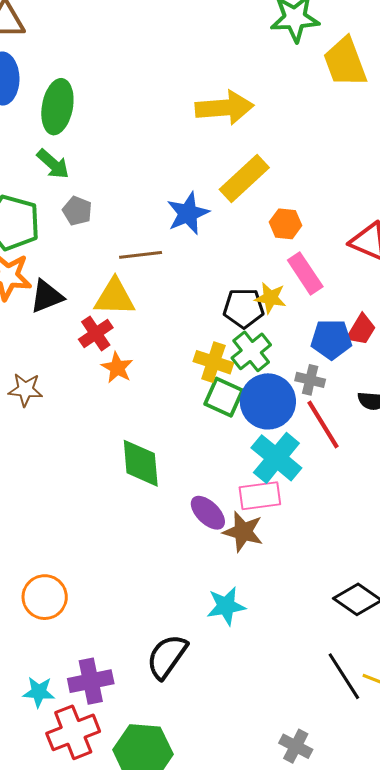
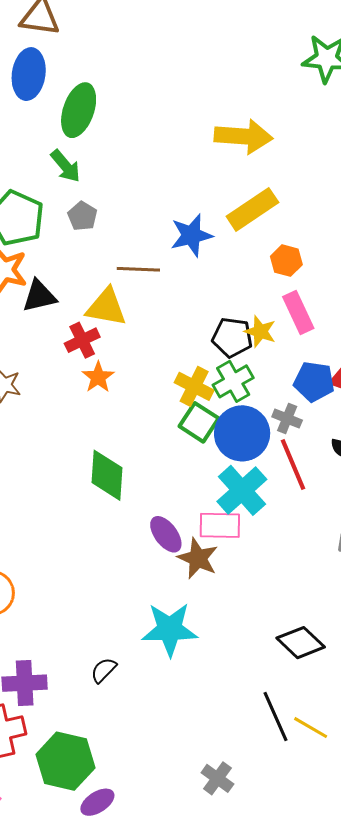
cyan star: (226, 606) -> (170, 629), size x1.4
black semicircle: (167, 656) -> (104, 670), size x0.6

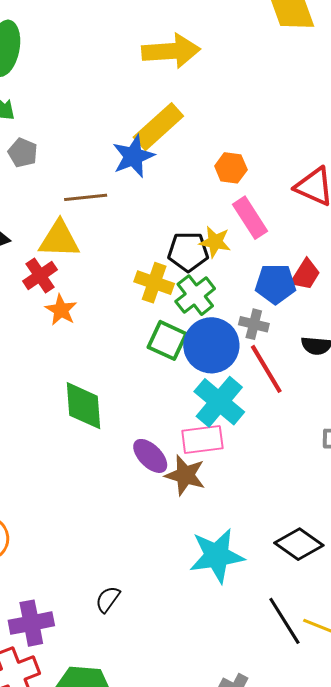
yellow rectangle: (252, 209) -> (158, 127), moved
yellow cross: (194, 386) -> (154, 283), moved
cyan star: (170, 629) -> (217, 556), moved

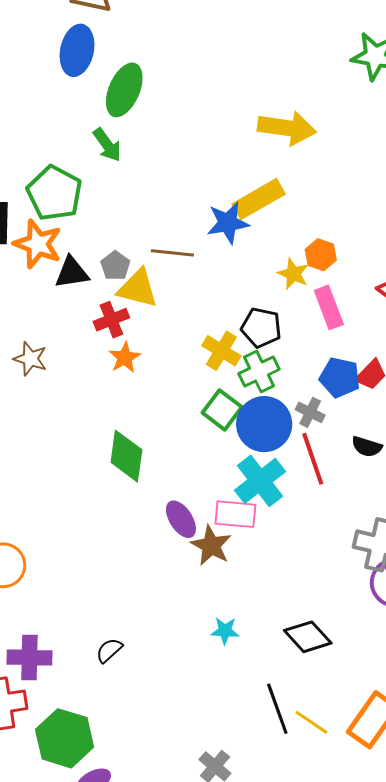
gray pentagon: (23, 153) -> (115, 266), moved
yellow star: (215, 242) -> (293, 274), moved
cyan star: (217, 556) -> (225, 631), size x0.5

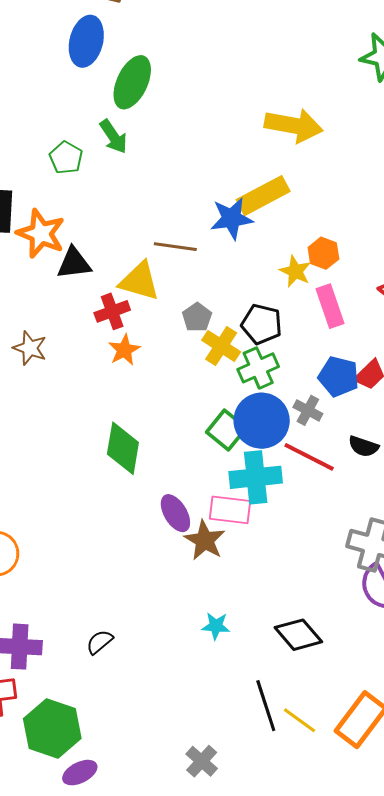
green pentagon: (55, 193) -> (66, 158), moved, size x0.6
gray pentagon: (115, 266) -> (197, 317), moved
green square: (222, 410) -> (226, 430), moved
red line: (313, 459) -> (309, 457), turned -46
cyan cross: (260, 481) -> (256, 477), turned 30

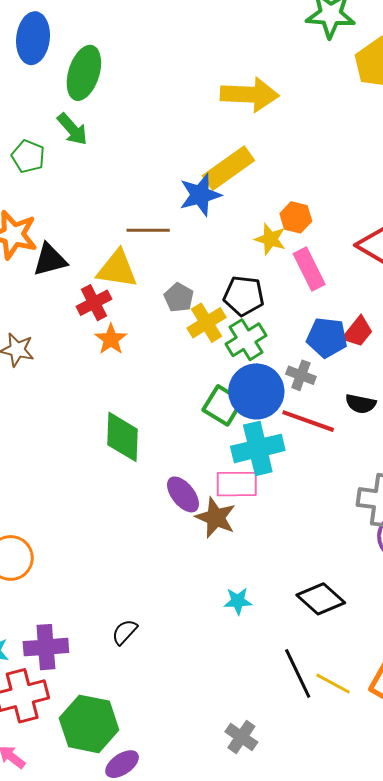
yellow cross: (221, 346) -> (207, 323), turned 33

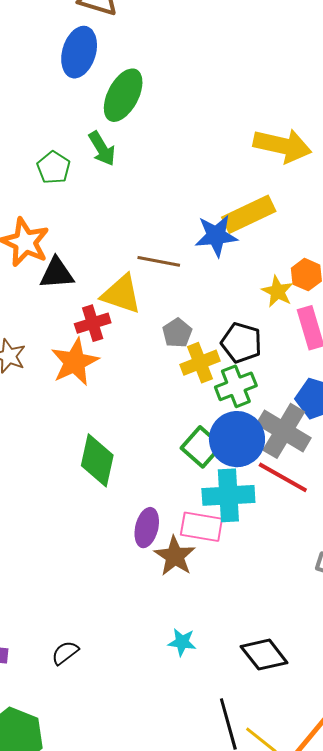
orange star: (111, 339) -> (75, 362), moved, size x1.5
gray cross: (301, 375) -> (284, 431), size x1.8
purple ellipse: (183, 494) -> (147, 528), turned 42

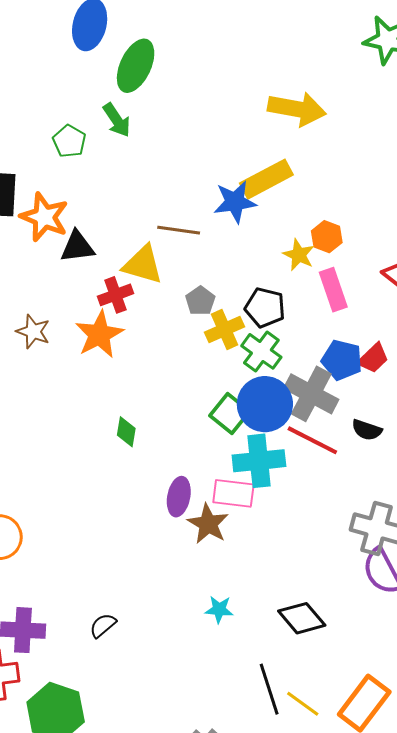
green cross: (236, 386) -> (261, 351), turned -30
green diamond: (97, 460) -> (126, 432), size x0.6

